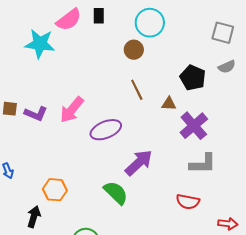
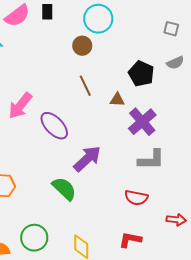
gray square: (223, 33) -> (171, 29), size x0.7
purple ellipse: (106, 130) -> (54, 126), turned 68

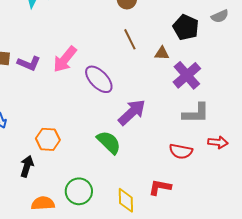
red arrow: (176, 220) -> (218, 142), moved
red L-shape: (130, 240) -> (160, 187), moved

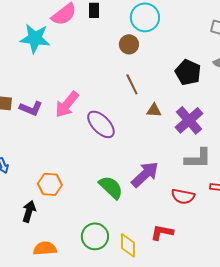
brown triangle: (162, 53) -> (154, 110), moved
purple arrow: (132, 112) -> (145, 174), moved
green circle: (79, 191) -> (95, 236), moved

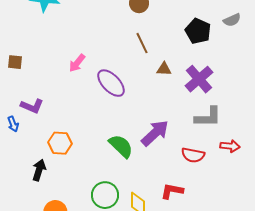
pink arrow: (67, 104) -> (77, 63), size x0.7
purple L-shape: (31, 108) -> (32, 106), moved

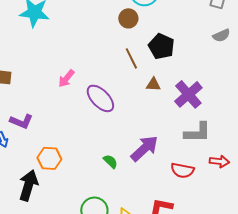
black pentagon: (198, 31) -> (161, 46), moved
green semicircle: (121, 146) -> (110, 161), size x0.6
black arrow: (39, 170) -> (28, 185), size x1.4

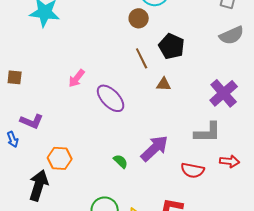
gray semicircle: (221, 35) -> (232, 35), size x1.4
purple cross: (188, 94) -> (224, 93), moved

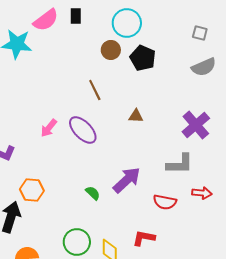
black pentagon: (172, 46) -> (143, 58), moved
brown line: (142, 58) -> (95, 90), moved
pink arrow: (77, 78) -> (49, 128), moved

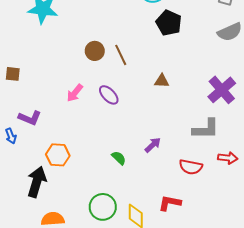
brown circle: (111, 50) -> (95, 51), moved
purple ellipse: (83, 130) -> (109, 95), size x0.7
purple arrow: (127, 180) -> (153, 145), size x0.6

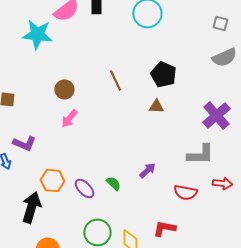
black pentagon: (169, 23) -> (163, 74), moved
brown circle: (95, 51) -> (64, 89), moved
purple ellipse: (109, 95) -> (84, 188), moved

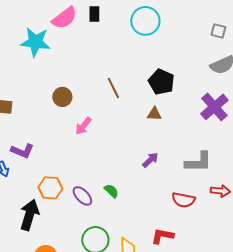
purple cross: (216, 115) -> (214, 107), moved
pink arrow: (69, 118) -> (83, 126), moved
purple arrow: (147, 170) -> (150, 160), moved

